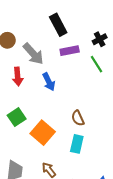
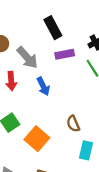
cyan rectangle: (77, 144) -> (86, 150), moved

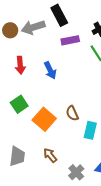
gray arrow: (27, 57) -> (33, 27), moved, turned 115
brown semicircle: (73, 124) -> (72, 113), moved

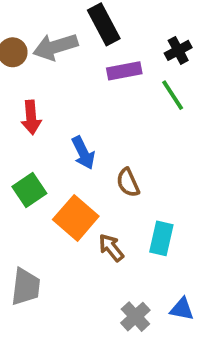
blue arrow: (50, 70) -> (83, 153), moved
brown semicircle: (72, 113) -> (128, 183), moved
brown arrow: (50, 155) -> (111, 248), moved

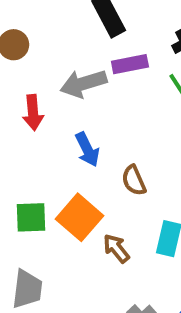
gray arrow: (55, 47) -> (83, 84), moved
green square: (29, 190) -> (31, 217), moved, turned 32

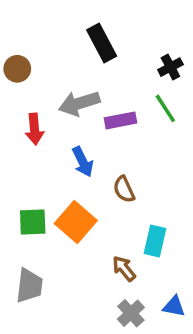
purple rectangle: (130, 64) -> (121, 120), moved
brown arrow: (116, 248) -> (124, 268), moved

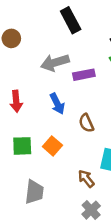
red arrow: (34, 129) -> (16, 101), moved
orange square: (76, 222) -> (52, 146), size x0.7
gray trapezoid: (29, 286) -> (34, 192), moved

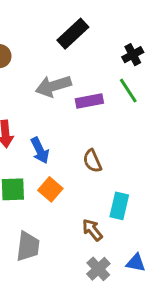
black rectangle: (71, 20) -> (73, 34), turned 75
blue arrow: (57, 104) -> (40, 150), moved

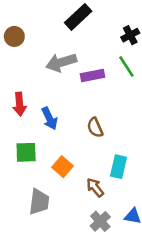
orange square: (50, 189) -> (63, 167), moved

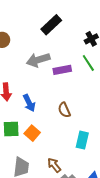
orange square: (63, 167) -> (32, 133), moved
brown arrow: (95, 187) -> (54, 165), moved

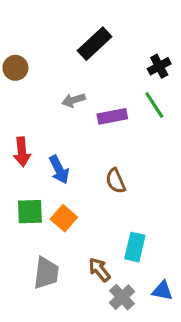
gray arrow: (38, 60) -> (74, 100), size x0.6
cyan rectangle: (82, 140) -> (135, 247), moved

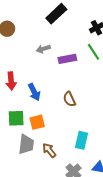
orange square: (64, 218) -> (37, 122), turned 35
brown arrow: (99, 270) -> (49, 150), moved
gray trapezoid: (46, 273) -> (26, 144), moved

